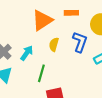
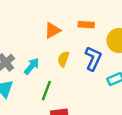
orange triangle: (42, 20) -> (52, 30), size x0.7

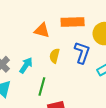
orange rectangle: (86, 25) -> (73, 22), size x1.5
orange triangle: (52, 30) -> (42, 30), turned 49

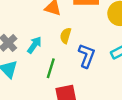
blue L-shape: (82, 53) -> (87, 56), moved

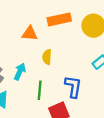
blue L-shape: (87, 56) -> (73, 87), moved

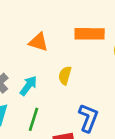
orange triangle: (30, 33) -> (38, 42), moved
green line: (40, 90) -> (33, 119), moved

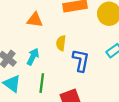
blue L-shape: (88, 118) -> (81, 60), moved

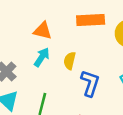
cyan arrow: (33, 57) -> (42, 57), moved

